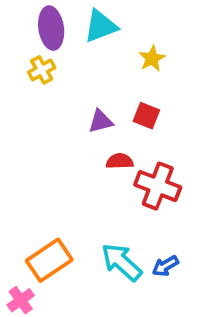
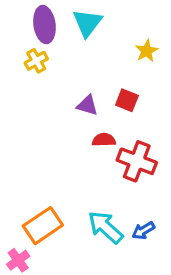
cyan triangle: (101, 26) -> (87, 23), turned -32
yellow star: (152, 58) -> (147, 51), moved
purple triangle: (101, 121) -> (87, 105), turned 30

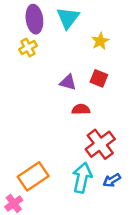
yellow star: (147, 51) -> (100, 41), moved
red cross: (137, 161) -> (100, 144), moved, turned 32
cyan arrow: (105, 227) -> (82, 178), turned 60

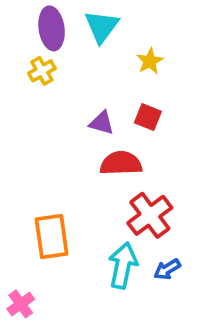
red semicircle: (81, 109) -> (121, 163), size x1.5
orange rectangle: (33, 176) -> (52, 237), moved, turned -64

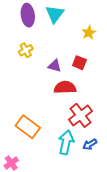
yellow star: (150, 61) -> (89, 33), moved
yellow cross: (42, 71) -> (26, 50), moved
orange rectangle: (52, 237) -> (28, 127), turned -45

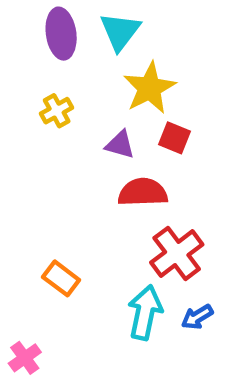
yellow star: (89, 33) -> (150, 88), moved, size x1.6
orange rectangle: (28, 127) -> (61, 278), size x0.7

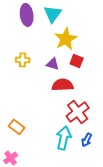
yellow cross: (57, 111) -> (23, 60), moved, turned 32
orange rectangle: (61, 278) -> (17, 127), moved
blue arrow: (197, 317) -> (87, 140), turned -32

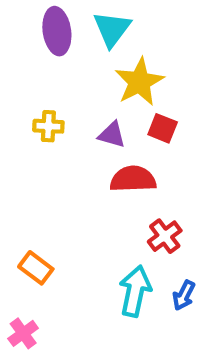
red cross: (78, 112) -> (165, 236), size x0.7

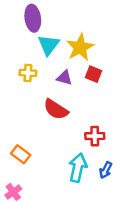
cyan triangle: (112, 29) -> (49, 45), moved
red semicircle: (133, 179) -> (56, 109), moved, turned -145
red cross: (165, 236) -> (95, 136), turned 36

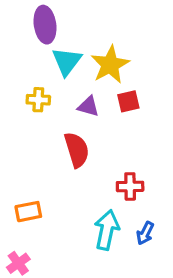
red square: (94, 74) -> (128, 101), turned -35
red semicircle: (56, 109) -> (77, 150), turned -140
orange rectangle: (21, 154) -> (28, 212), turned -48

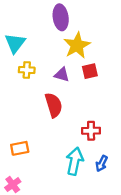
purple ellipse: (45, 25) -> (61, 17), moved
cyan triangle: (67, 61) -> (15, 43), moved

